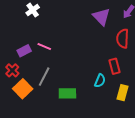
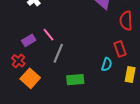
pink line: (44, 47) -> (48, 35), turned 32
gray line: (44, 77) -> (58, 53), moved

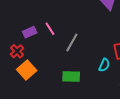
gray line: (58, 53) -> (72, 42), moved

